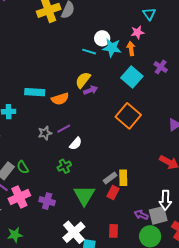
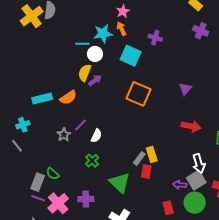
white circle: (102, 38) -> (95, 54), moved
red rectangle: (113, 231) -> (168, 208), moved

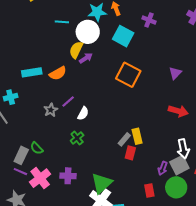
cyan line: (82, 44) -> (62, 22), moved
white circle: (95, 54) -> (88, 32), size x1.5
green triangle: (120, 183) -> (102, 183), moved, turned 30
purple arrow: (180, 185) -> (163, 168), turned -80

